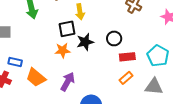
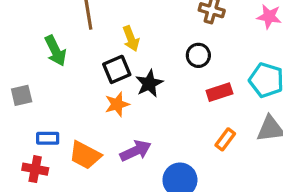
black circle: (114, 38) -> (198, 55), moved
orange rectangle: (126, 78) -> (225, 139), moved
purple arrow: (68, 82) -> (136, 151), turned 48

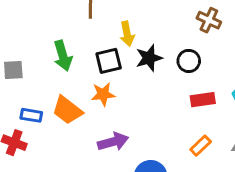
green arrow: (55, 51) -> (63, 56), moved
black star: (149, 83) -> (149, 58), moved
orange trapezoid: (85, 155) -> (67, 110), moved

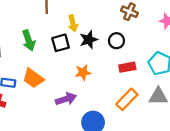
orange star: (103, 94) -> (83, 72), moved
orange rectangle: (201, 146) -> (127, 99), size x1.5

